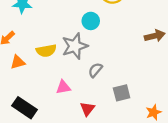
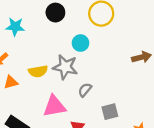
gray star: (75, 46) -> (65, 67), turned 30
pink triangle: (63, 87) -> (54, 106), size x1.6

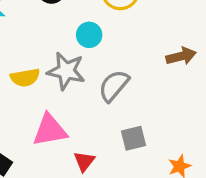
gray semicircle: (85, 90) -> (114, 86), moved, size x1.5

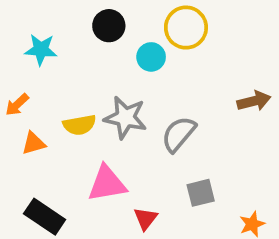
cyan circle: (89, 35) -> (151, 57), moved

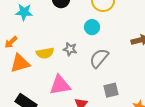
cyan circle: (151, 57) -> (92, 27), moved
gray star: (125, 118) -> (70, 49), size x0.6
orange triangle: (34, 143) -> (20, 63), size x1.5

